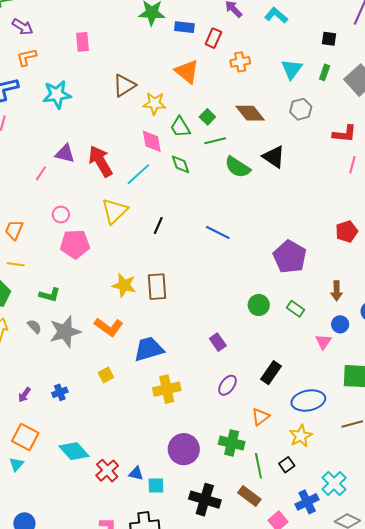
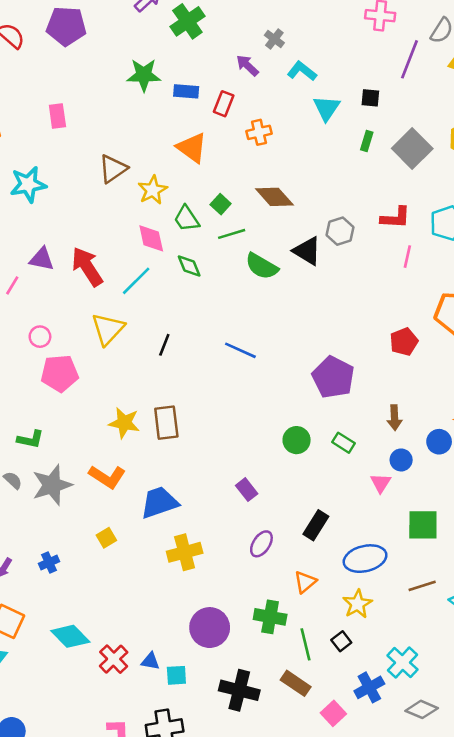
cyan triangle: (292, 69) -> (327, 108), moved
yellow star: (155, 103) -> (153, 190), turned -30
gray hexagon: (301, 109) -> (340, 231), moved

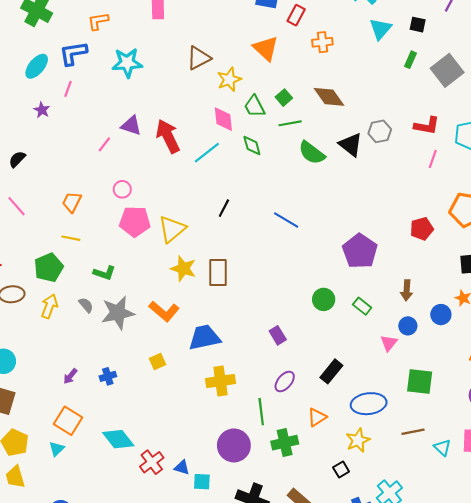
yellow triangle: (108, 329) -> (172, 229), moved
green cross: (270, 617) -> (285, 443), turned -30
green line: (305, 644) -> (261, 412), moved

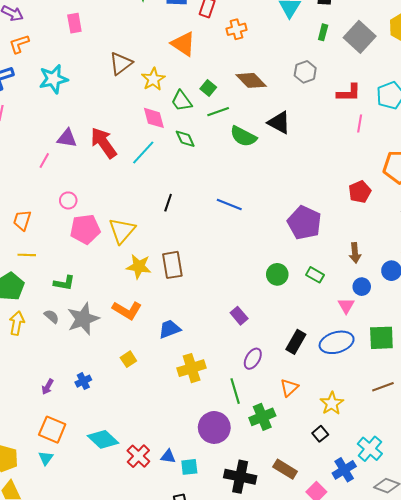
gray hexagon: (380, 131) -> (305, 72), moved
blue trapezoid: (205, 338) -> (170, 329), size x0.7
blue ellipse: (369, 404) -> (337, 342), moved

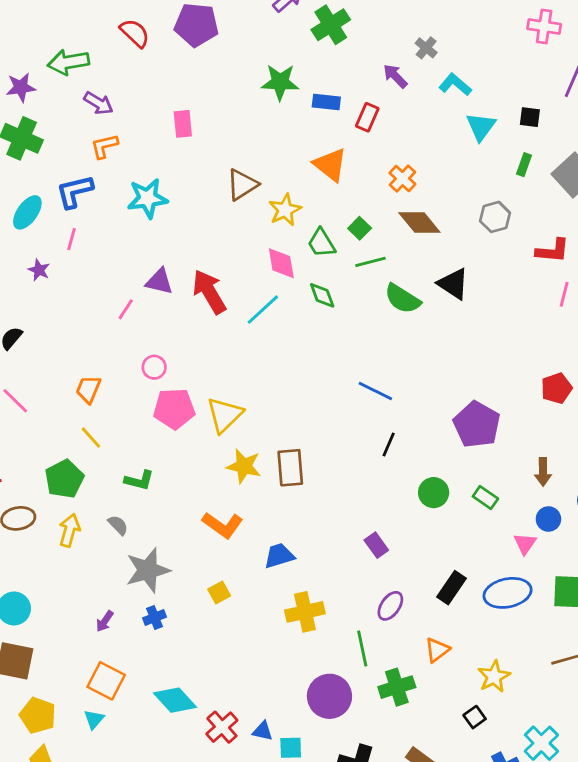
orange cross: (236, 29) -> (402, 179), moved, turned -36
black line: (168, 203) -> (389, 445), moved
yellow line: (27, 255) -> (91, 438), turned 42
gray star: (83, 319) -> (148, 570), moved

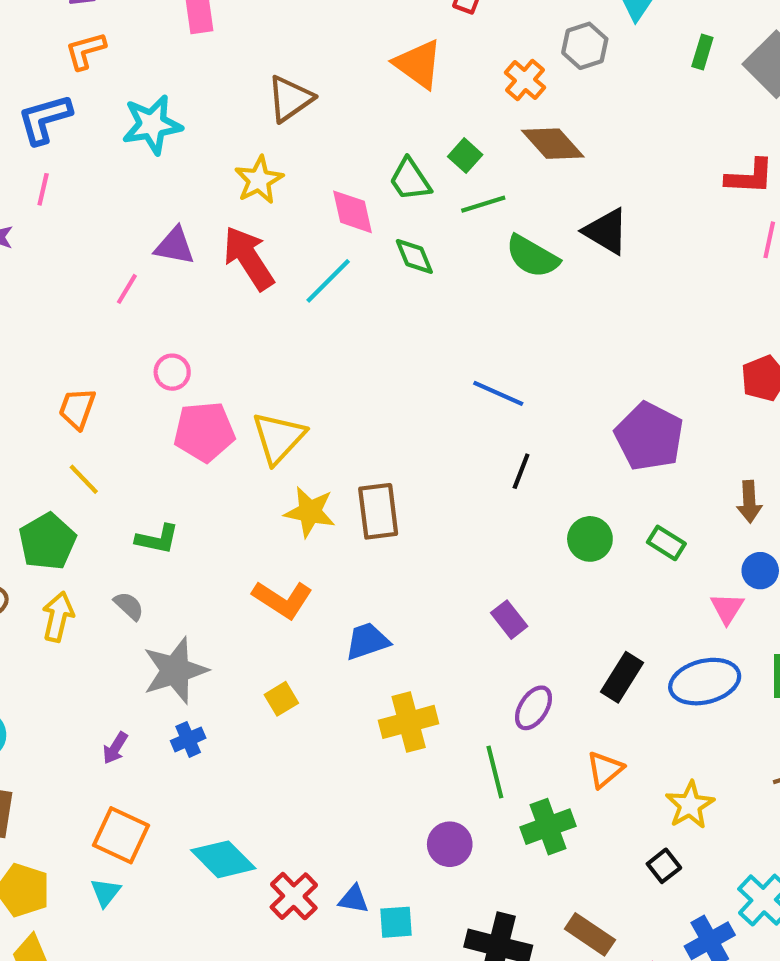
yellow star: (285, 210) -> (259, 180), moved
gray hexagon: (495, 217) -> (585, 46), moved
purple circle: (329, 696) -> (450, 844), size x0.7

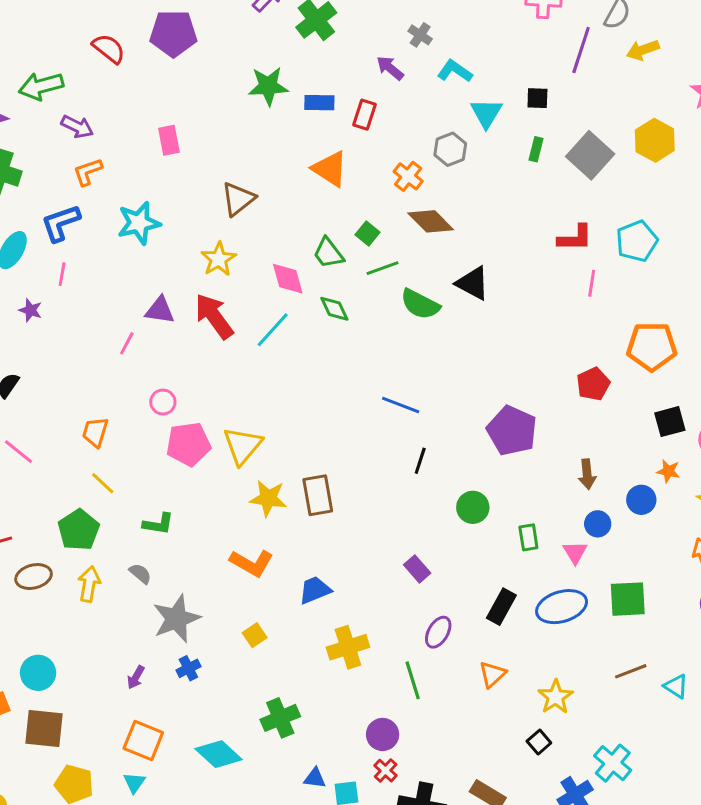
green rectangle: (666, 543) -> (528, 537), moved, turned 52
green cross: (548, 827) -> (280, 718), moved
red cross: (294, 896) -> (386, 771), moved, size x0.7

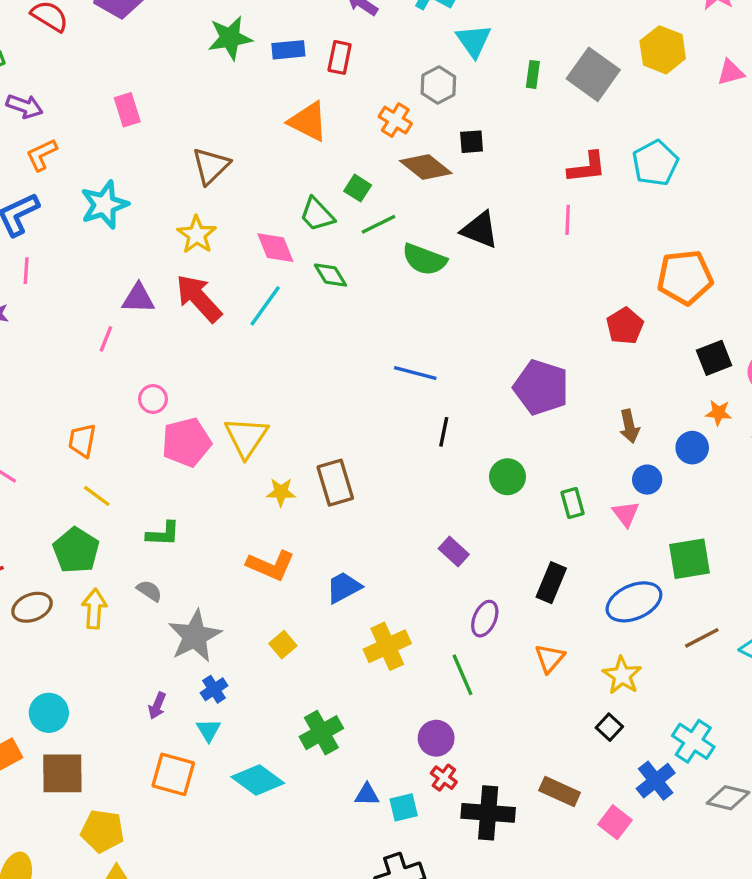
black square: (537, 98) -> (472, 142), moved
pink line: (592, 283) -> (568, 220), moved
yellow star: (268, 498) -> (281, 492), size x0.7
blue ellipse: (562, 607) -> (634, 602), moved
cyan triangle: (134, 783) -> (209, 730), moved

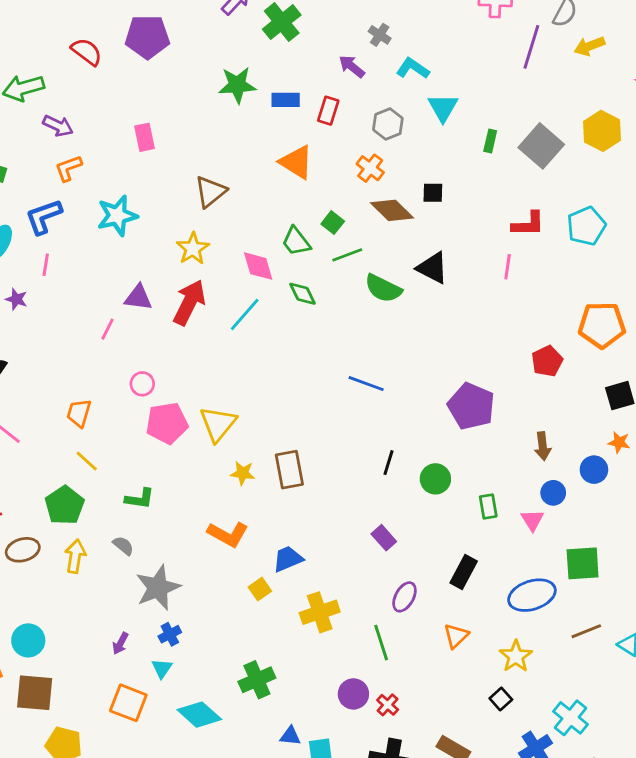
gray hexagon: (438, 85) -> (388, 124), moved
red arrow: (199, 298) -> (189, 302), turned 63
black line: (444, 432) -> (388, 463), moved
yellow square: (283, 645) -> (260, 589), moved
red cross: (444, 778) -> (388, 705), moved

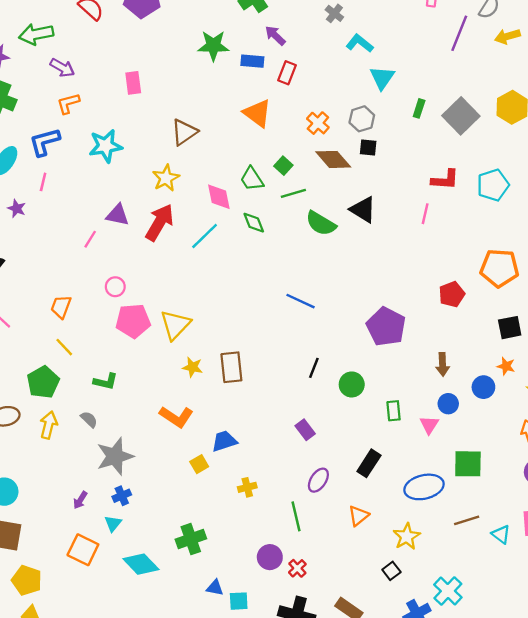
purple arrow: (352, 66) -> (275, 35), moved
gray hexagon: (388, 124) -> (362, 119), moved
yellow cross: (320, 612) -> (247, 487), size x0.6

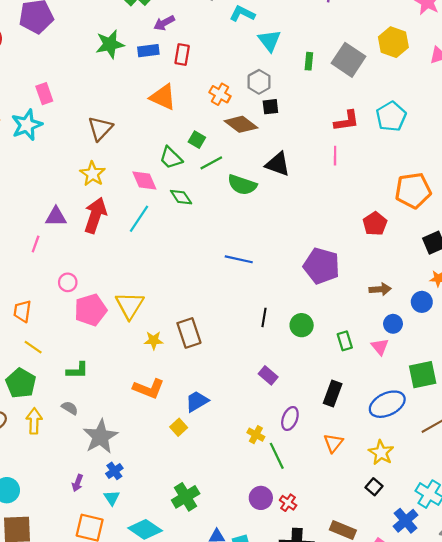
purple arrow: (275, 35) -> (164, 23), turned -60
cyan star: (106, 146) -> (27, 125), moved
brown arrow: (443, 364) -> (380, 289), turned -80
yellow cross: (247, 487) -> (256, 435), moved, turned -35

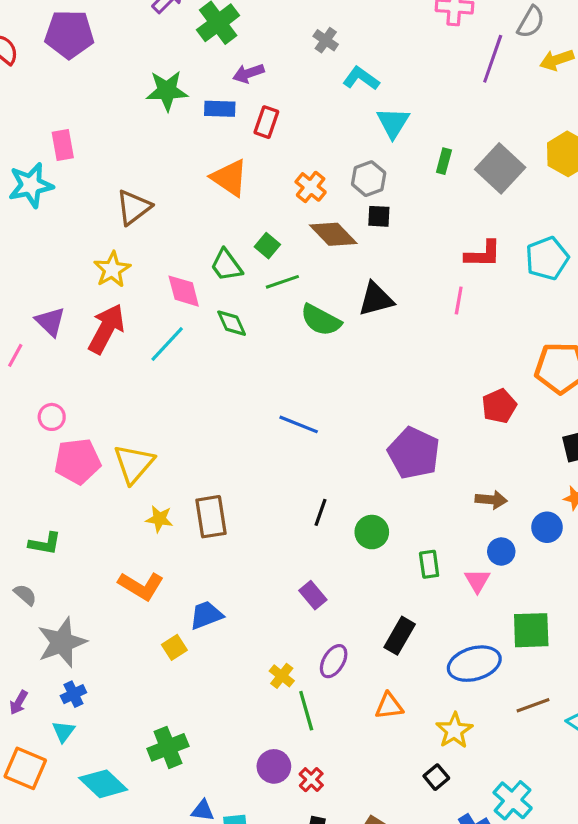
black triangle: (278, 164) -> (376, 299), turned -44
purple triangle: (56, 217) -> (50, 322), turned 35
orange triangle: (333, 443) -> (389, 706), turned 35

